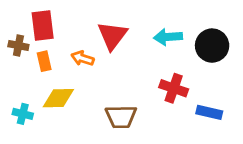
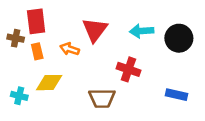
red cross: (174, 88) -> (128, 69), moved

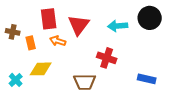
red rectangle: (36, 21) -> (49, 19), moved
black circle: (179, 38) -> (150, 18), moved
cyan cross: (19, 96) -> (16, 80), turned 32

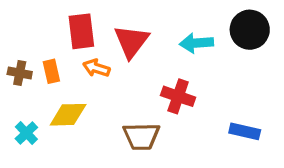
brown cross: (13, 32) -> (20, 73), moved

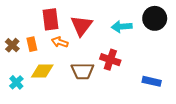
brown cross: (20, 73) -> (12, 45), turned 32
brown trapezoid: (141, 136) -> (82, 71), moved

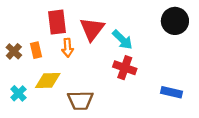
cyan arrow: (122, 27) -> (122, 40), moved, turned -132
orange arrow: (60, 42) -> (68, 48), turned -112
brown trapezoid: (82, 71) -> (80, 100), moved

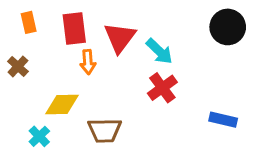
orange rectangle: (36, 50) -> (29, 22), moved
red cross: (125, 68) -> (162, 88), turned 35
cyan cross: (18, 93) -> (39, 136), moved

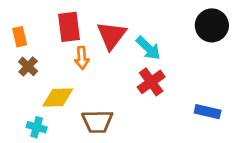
orange rectangle: (29, 22) -> (20, 37), moved
brown cross: (18, 66) -> (28, 66), moved
cyan cross: (39, 136) -> (37, 127), turned -30

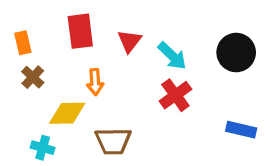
black circle: (212, 25) -> (236, 53), moved
red triangle: (111, 35) -> (130, 41), size x0.7
orange arrow: (82, 58) -> (95, 82), moved

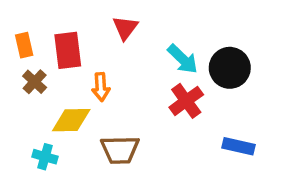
red rectangle: (80, 31) -> (68, 50), moved
red triangle: (130, 41) -> (125, 28), moved
black circle: (236, 53) -> (230, 68), moved
blue rectangle: (241, 130) -> (238, 146), moved

